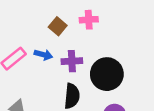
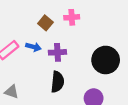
black circle: (107, 74) -> (106, 60), moved

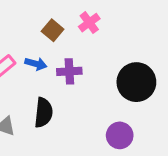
pink cross: (72, 17) -> (89, 23), turned -32
black semicircle: (57, 82) -> (43, 113), moved

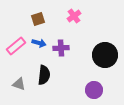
brown square: (53, 30) -> (38, 19), moved, turned 32

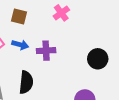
brown square: (38, 19) -> (19, 16), turned 32
black circle: (105, 55) -> (98, 59), size x0.7

